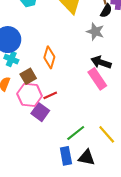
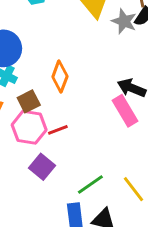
gray star: (95, 32) -> (124, 21), moved
purple square: (40, 112) -> (42, 167), moved

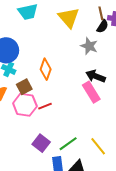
gray star: (124, 21) -> (89, 46), moved
purple square: (42, 167) -> (41, 143), moved

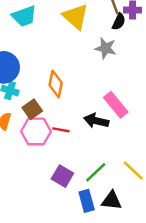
black arrow: (96, 76) -> (96, 121), moved
red line: (45, 106) -> (61, 130), turned 40

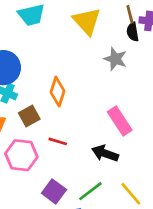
black semicircle: (119, 22) -> (133, 32), turned 140
black arrow: (96, 121) -> (105, 153), moved
pink hexagon: (36, 131) -> (21, 155), moved

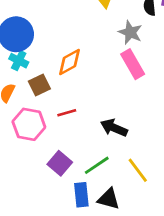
orange diamond: (57, 92) -> (70, 62), turned 40
pink rectangle: (120, 121) -> (133, 64), moved
red line: (58, 141) -> (67, 113), turned -36

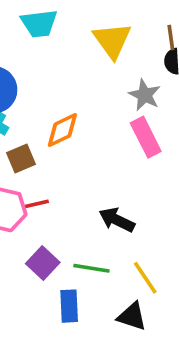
red line: (67, 113) -> (36, 204), moved
green line: (97, 165) -> (91, 268), turned 40
black triangle: (109, 199) -> (132, 316), moved

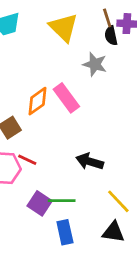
pink rectangle: (146, 137) -> (66, 98), moved
red line: (36, 204) -> (27, 160), turned 48
green line: (91, 268) -> (62, 201), moved

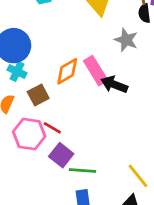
black arrow: (90, 162) -> (114, 84), moved
purple square: (40, 203) -> (61, 155), moved

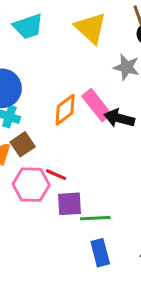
brown square: (38, 95) -> (23, 144), moved
purple square: (61, 155) -> (70, 204), turned -35

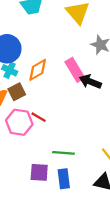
orange diamond: (65, 110) -> (38, 70), moved
purple square: (70, 204) -> (39, 172), moved

